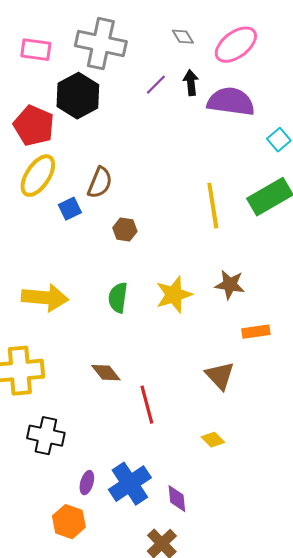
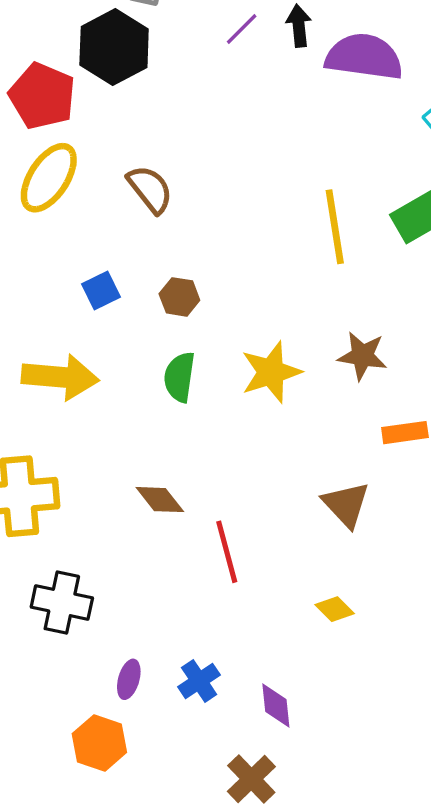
brown semicircle: (100, 183) -> (150, 189), turned -60
blue square: (70, 209) -> (101, 290), moved
brown hexagon: (125, 230) -> (179, 297), moved
blue cross: (130, 484) -> (199, 681), size x0.6

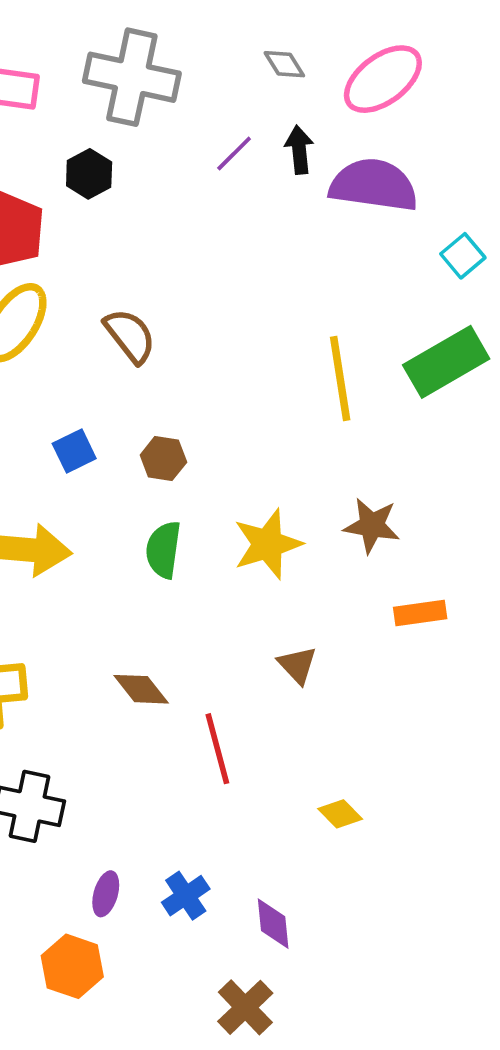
black hexagon: (114, 47) -> (89, 174), size x0.6
brown triangle: (346, 504) -> (297, 665), moved, size x0.7

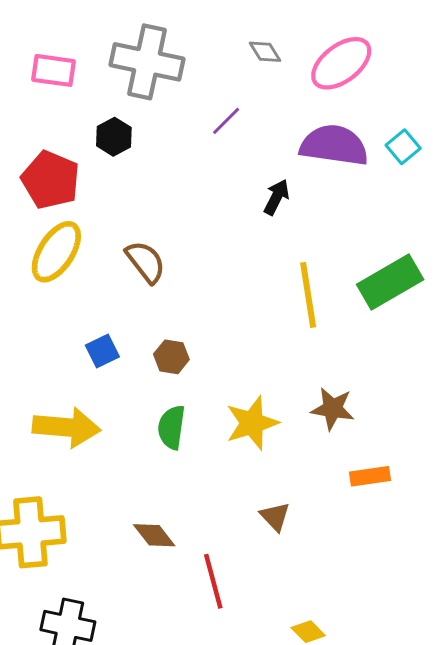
black arrow: (299, 150) -> (276, 197), moved, turned 33
cyan square: (463, 256) -> (403, 147), moved

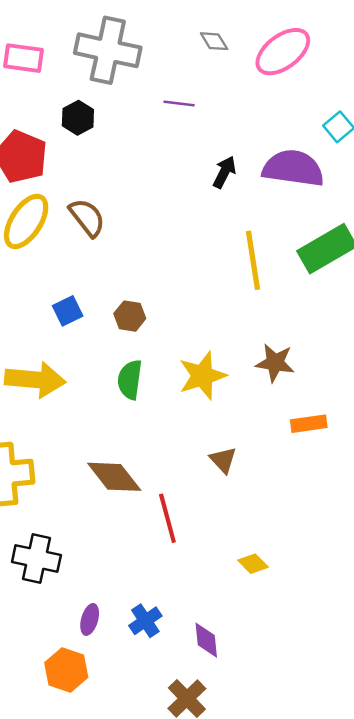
purple line: (226, 121) -> (179, 103), turned 52
purple semicircle: (334, 145) -> (293, 168), moved
brown semicircle: (146, 262) -> (87, 218), moved
brown diamond: (154, 535) -> (114, 477), size x1.4

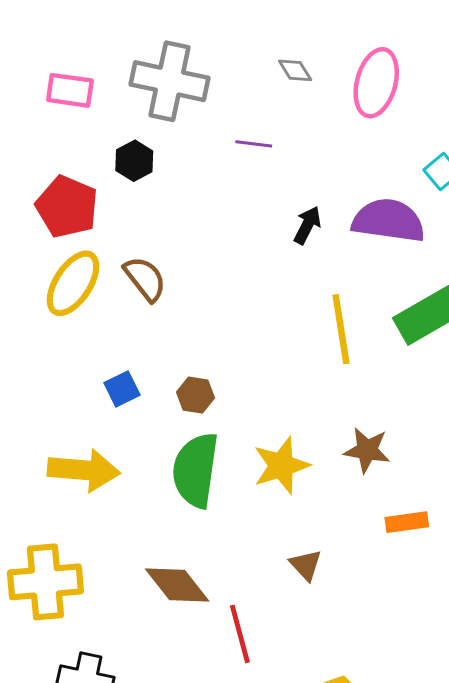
pink ellipse: (283, 52) -> (376, 83), turned -38
green semicircle: (130, 380) -> (196, 470), size x1.6

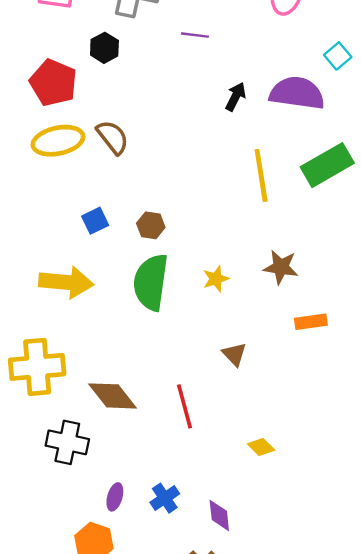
yellow ellipse: (73, 283) -> (58, 141), turned 45
yellow star: (281, 466) -> (216, 279), size x0.6
brown diamond: (177, 585) -> (113, 396), moved

